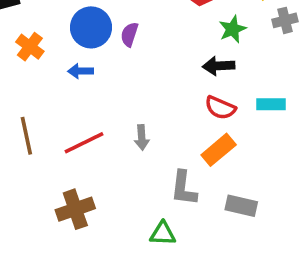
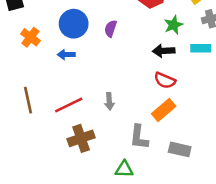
purple semicircle: (129, 34) -> (111, 29), moved
cyan rectangle: (271, 104) -> (201, 48), moved
brown cross: (75, 209) -> (81, 138), moved

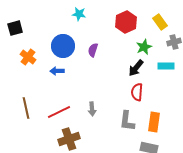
black arrow: (164, 51) -> (136, 68), turned -48
red semicircle: (165, 80) -> (137, 92), turned 72
orange rectangle: (164, 110) -> (154, 122), moved, turned -42
gray L-shape: (139, 137) -> (127, 121), moved

